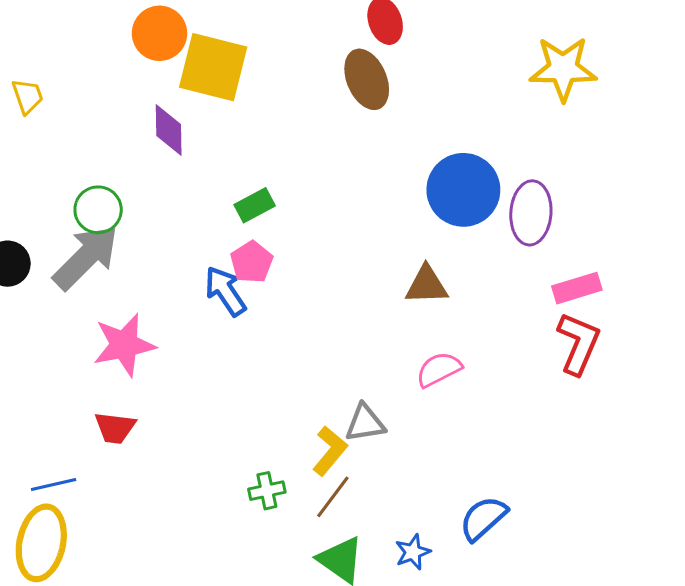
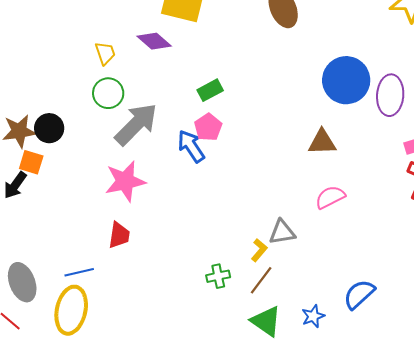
yellow trapezoid: (27, 96) -> (105, 53), moved
purple diamond: (169, 130) -> (154, 41), turned -48
gray arrow: (86, 257) -> (136, 124), moved
red trapezoid: (115, 428) -> (119, 235), turned -88
yellow L-shape: (330, 451) -> (259, 250), size x0.7

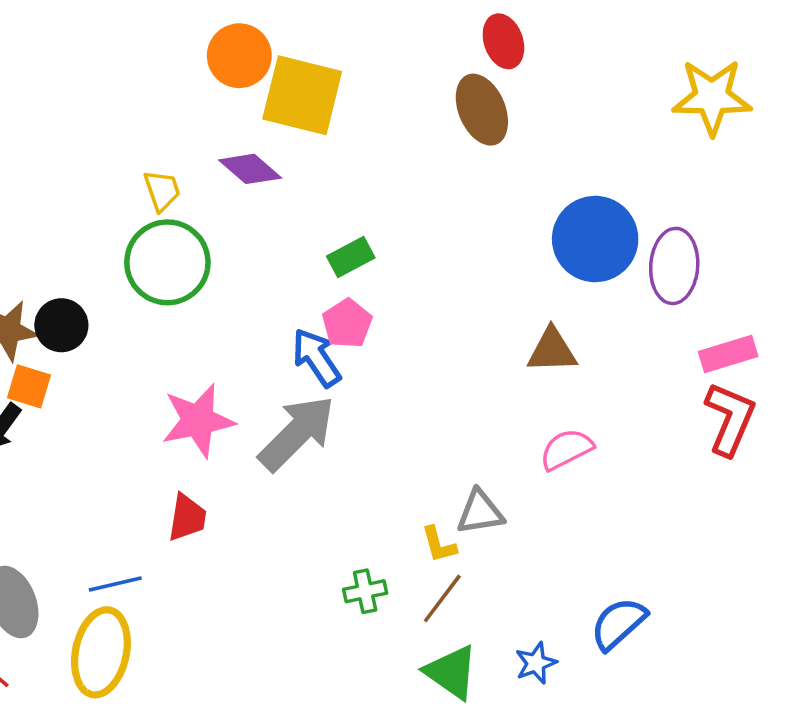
green circle: (108, 93) -> (167, 262), size x1.5
gray arrow: (136, 124) -> (297, 433), moved
yellow L-shape: (259, 250) -> (439, 545), turned 125

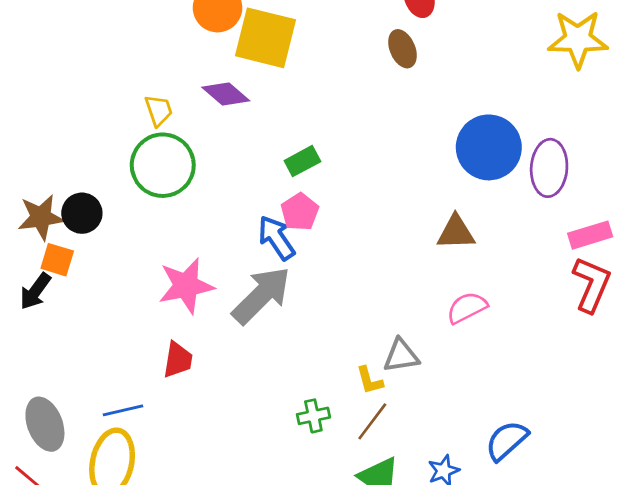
brown ellipse: (482, 110) -> (402, 49), size x0.7

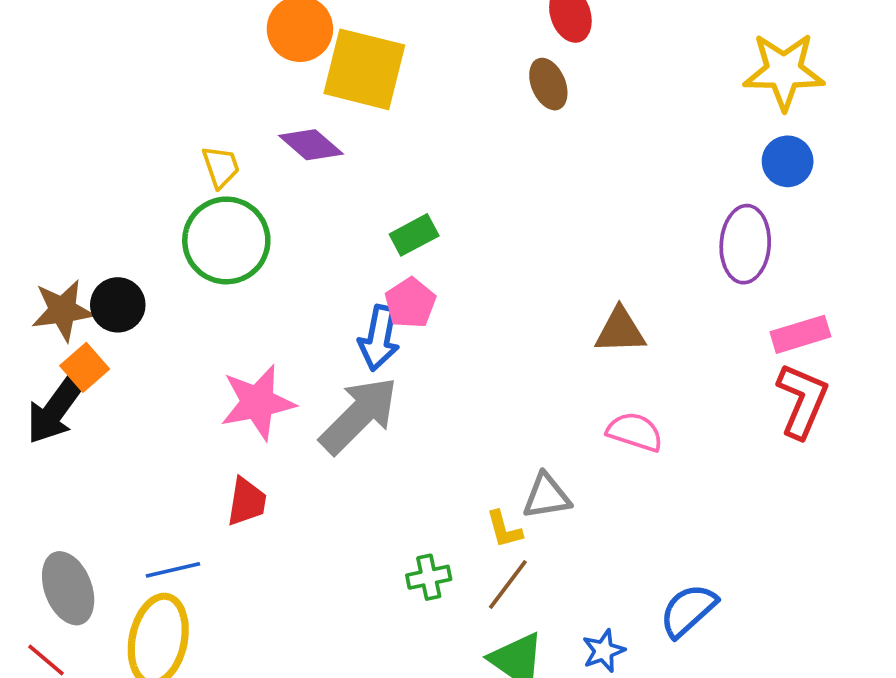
blue circle: (489, 147) -> (788, 161), moved, size x0.6
blue arrow: (276, 238) -> (379, 338), turned -135
orange square: (57, 260) -> (85, 367), turned 32
black arrow: (35, 291) -> (55, 410), size x1.4
pink semicircle: (467, 308) -> (635, 432), turned 45

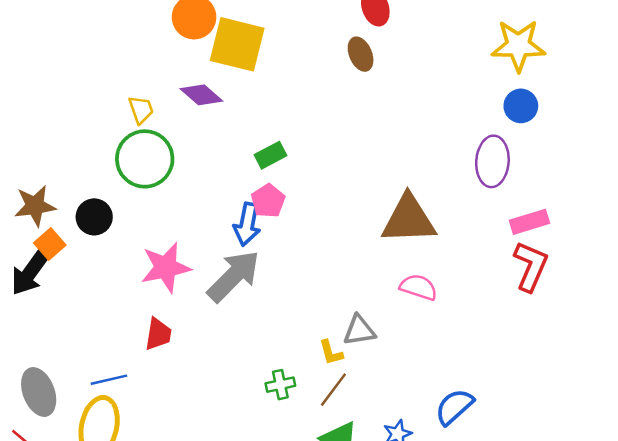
black circle: (118, 305) -> (94, 217), moved
brown triangle: (620, 331) -> (409, 219), size x1.6

